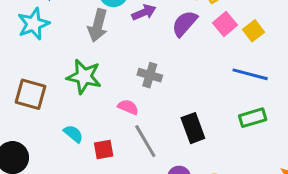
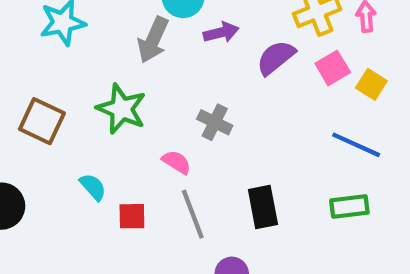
yellow square: (254, 31) -> (371, 84), turned -30

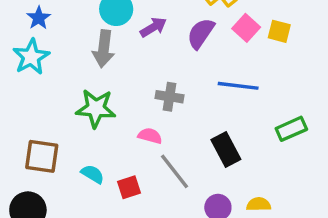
brown square: (42, 121) -> (42, 156), moved
blue line: (356, 145) -> (238, 86), moved

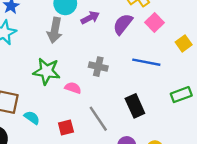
yellow square: (279, 31) -> (184, 43), moved, turned 35
pink semicircle: (150, 136) -> (73, 88), moved
cyan semicircle: (93, 174) -> (32, 118), moved

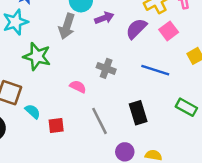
green star: (47, 71) -> (37, 56), moved
green rectangle: (181, 95) -> (186, 107), turned 42
red square: (66, 128) -> (56, 125), moved

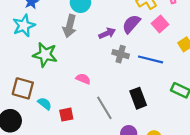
purple arrow: (104, 18) -> (107, 33), moved
gray cross: (106, 68) -> (121, 54), moved

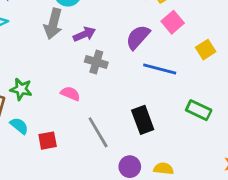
purple semicircle: (131, 24) -> (138, 37), moved
purple arrow: (107, 33) -> (84, 34), moved
gray cross: (121, 54) -> (96, 62), moved
green star: (45, 55) -> (21, 89), moved, size x0.7

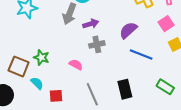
pink square: (173, 22) -> (166, 24), moved
gray cross: (96, 62) -> (97, 44), turned -35

